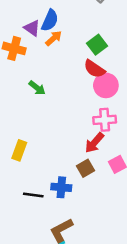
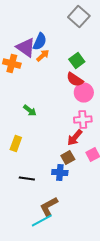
purple triangle: (32, 28) -> (26, 48), size x1.5
green arrow: (37, 88) -> (30, 110), moved
blue cross: (61, 187) -> (60, 172), moved

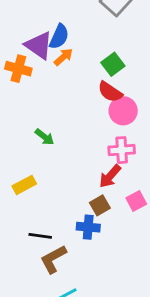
yellow rectangle: (16, 144) -> (24, 185), turned 42
brown L-shape: (49, 206) -> (53, 259), moved

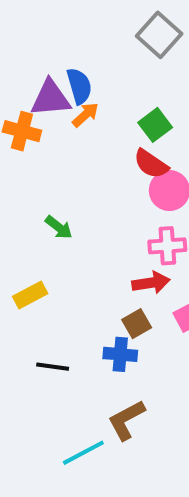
blue semicircle: (59, 37) -> (79, 86), turned -40
purple triangle: (39, 45) -> (51, 98), turned -40
red arrow: (110, 176) -> (151, 283), turned -140
brown L-shape: (53, 259) -> (126, 420), moved

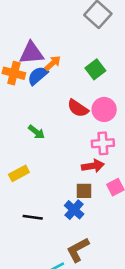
blue semicircle: (79, 86) -> (38, 76), moved, turned -115
red semicircle: (151, 164) -> (78, 108), moved
brown square: (137, 324) -> (84, 191), turned 30
blue cross: (120, 354) -> (74, 210), turned 36

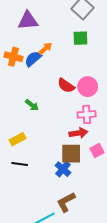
purple triangle: (31, 53) -> (28, 21), moved
green square: (95, 69) -> (80, 38), moved, turned 35
brown square: (84, 191) -> (71, 154), size x1.5
black line: (33, 217) -> (20, 164), moved

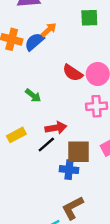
red arrow: (78, 133) -> (56, 128), moved
black line: (20, 164) -> (46, 144), moved, turned -49
blue cross: (63, 169) -> (69, 170), turned -35

